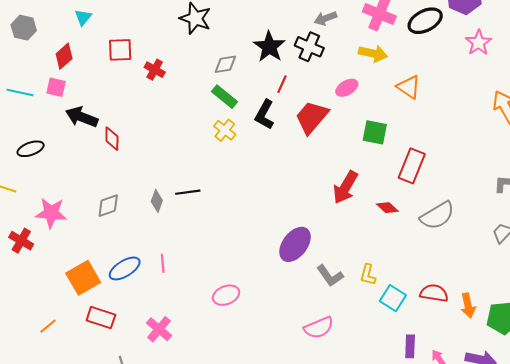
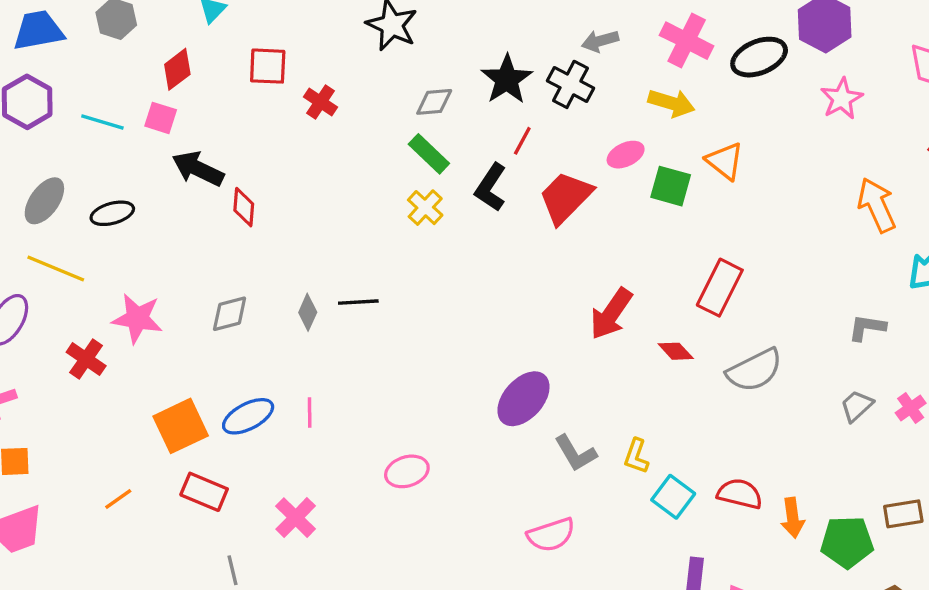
green square: (375, 132) -> (671, 186), moved

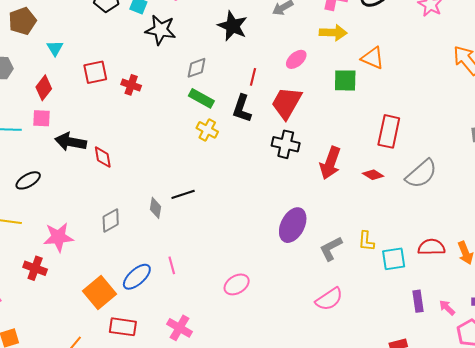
black star: (507, 79) -> (233, 26), moved
black cross: (570, 84) -> (286, 144), moved
pink ellipse: (626, 155) -> (296, 59), moved
gray L-shape: (576, 453) -> (331, 249), turned 108
cyan square: (673, 497) -> (394, 259), turned -30

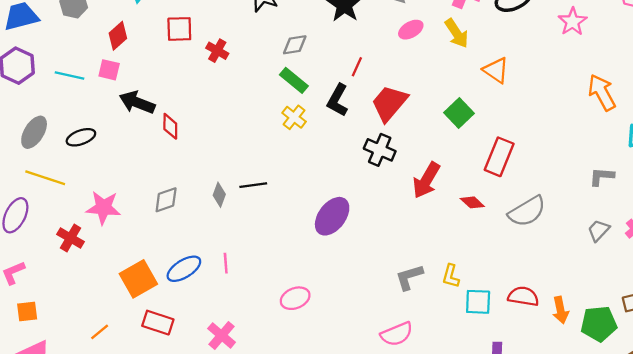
yellow arrow: (333, 33) -> (457, 33), turned 44
pink ellipse: (296, 59) -> (411, 30), moved
green square: (345, 80) -> (459, 113), moved, turned 35
purple ellipse: (293, 225) -> (332, 216), moved

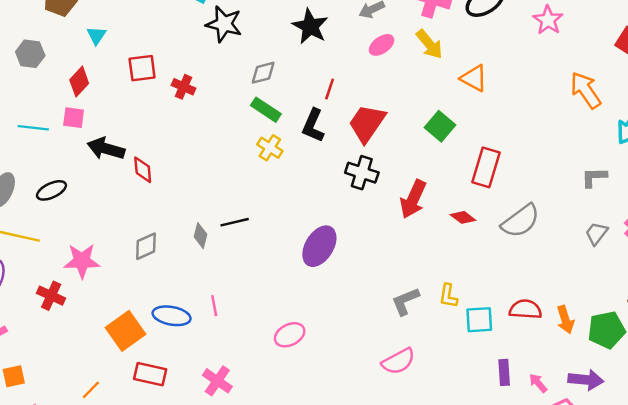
blue ellipse: (184, 269) -> (172, 316), turned 48

